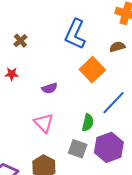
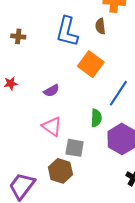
brown cross: (20, 41) -> (18, 36), moved, turned -32
brown semicircle: (117, 47) -> (100, 26), moved, turned -70
gray square: (78, 149) -> (75, 148), moved

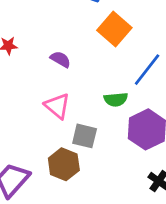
purple semicircle: (51, 91) -> (60, 59), turned -126
green semicircle: (96, 118) -> (116, 99), turned 78

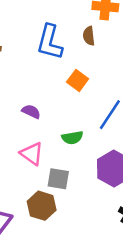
orange square: (114, 29) -> (78, 80), size x0.7
green semicircle: (116, 99) -> (72, 138), moved

